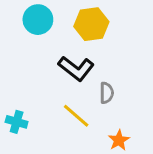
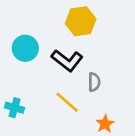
cyan circle: (38, 20) -> (25, 48), moved

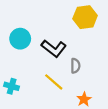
yellow hexagon: (81, 21) -> (85, 17), moved

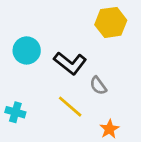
gray semicircle: (75, 66) -> (98, 86), turned 144

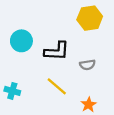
black L-shape: (70, 63) -> (57, 51), turned -35
gray semicircle: (98, 86) -> (87, 65), moved, turned -63

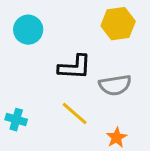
cyan circle: (21, 41) -> (28, 30), moved
gray semicircle: (87, 65) -> (115, 85), size x1.5

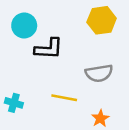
black L-shape: (75, 67) -> (49, 49), moved
yellow line: (75, 114) -> (64, 98), turned -30

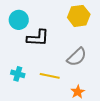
gray semicircle: (99, 73) -> (77, 57), turned -35
cyan cross: (14, 103) -> (18, 74), moved

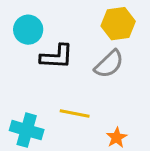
gray semicircle: (77, 57) -> (109, 64), moved
cyan cross: (18, 74) -> (27, 130), moved, size x1.5

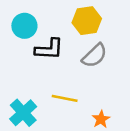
yellow hexagon: (118, 24) -> (87, 21), moved
cyan cross: (27, 130) -> (23, 113), turned 32

